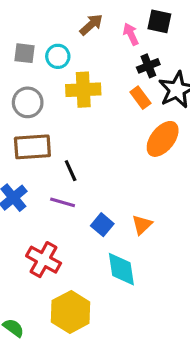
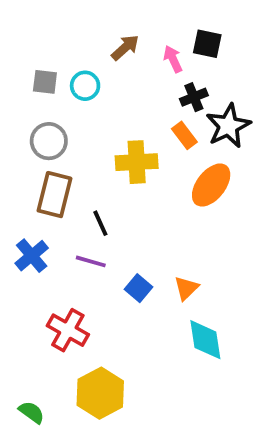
yellow cross: (83, 90) -> (137, 162), moved
brown rectangle: (32, 147) -> (54, 195), turned -72
cyan diamond: (121, 269) -> (205, 340), moved

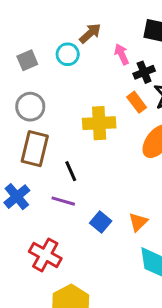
pink arrow: (173, 59) -> (122, 54), moved
gray square: (45, 82) -> (27, 60), turned -30
cyan circle: (85, 86) -> (68, 54), moved

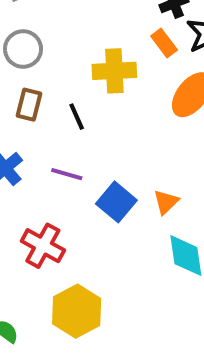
brown rectangle: (35, 149) -> (29, 105), size x0.7
black line: (71, 171) -> (77, 117), moved
blue square: (101, 222) -> (116, 202), size x1.4

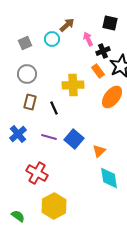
blue square: (116, 202) -> (74, 139), moved

